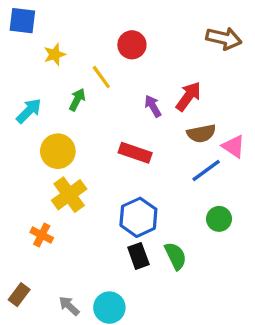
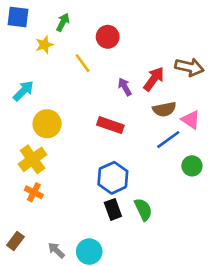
brown arrow: (224, 38) -> (189, 67), moved
green arrow: (77, 100) -> (63, 22), moved
yellow cross: (69, 195) -> (33, 159), moved
green circle: (219, 219) -> (192, 166), moved

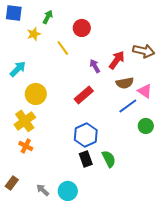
red rectangle: (110, 125) -> (84, 95), turned -60

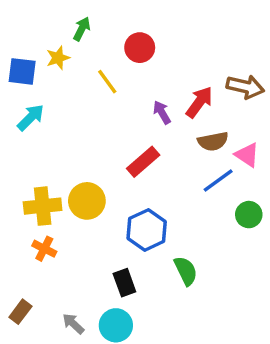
blue square: (14, 13) -> (22, 71), moved
yellow circle: (36, 94) -> (87, 201), moved
yellow cross: (25, 121) -> (43, 206), turned 30
black rectangle: (86, 159) -> (124, 283), moved

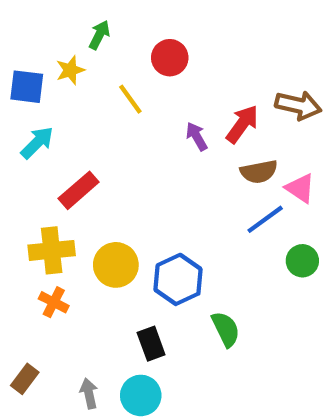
red rectangle: (143, 162) -> (79, 190), moved
yellow circle: (87, 201) -> (116, 265), moved
gray arrow: (73, 324) -> (89, 393), turned 35

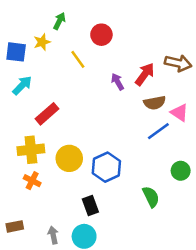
green circle: (302, 261) -> (181, 171), moved
green semicircle: (226, 329) -> (151, 197), moved
brown rectangle: (25, 379) -> (15, 226), turned 42

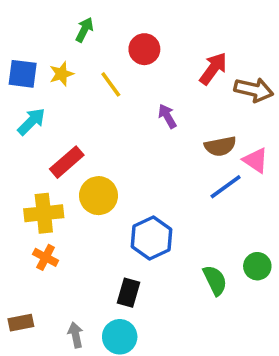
yellow star: (42, 42) -> (61, 74), moved
red arrow: (145, 74) -> (213, 69), moved
yellow circle: (69, 158) -> (99, 196), moved
green circle: (181, 171) -> (257, 266), moved
black rectangle: (90, 205) -> (129, 293), turned 36

